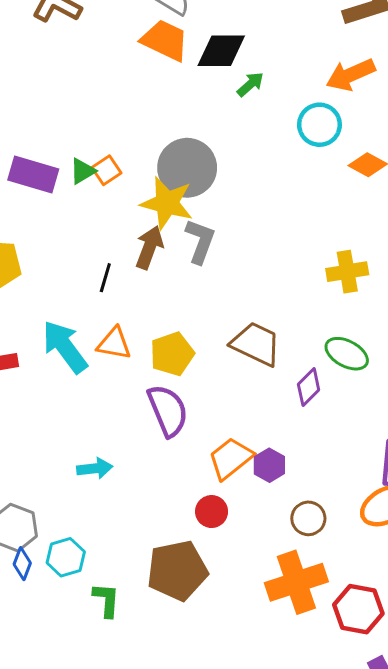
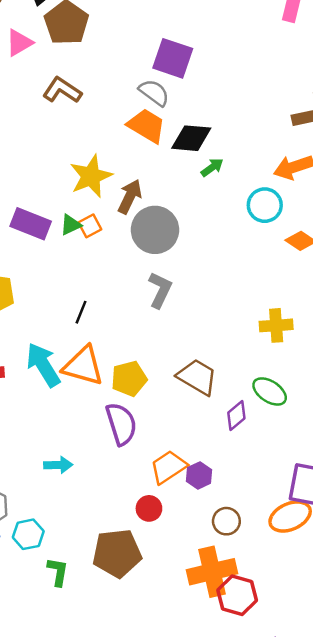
yellow star: (167, 203) -> (91, 176), moved, turned 30
brown arrow: (149, 247) -> (130, 197), moved
orange triangle: (114, 344) -> (83, 366), size x1.5
red hexagon: (358, 609) -> (237, 595), moved

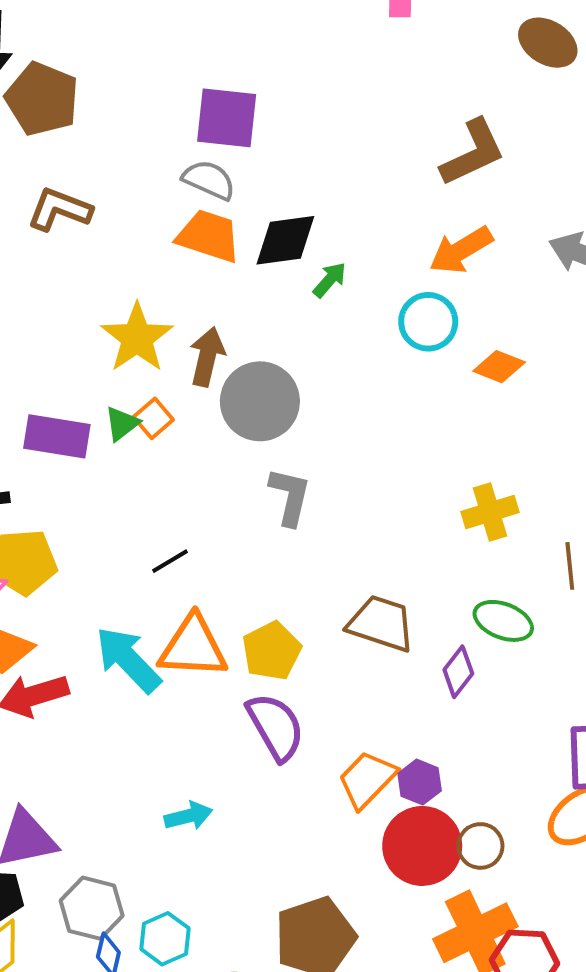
black line: (81, 312) -> (170, 561), turned 50
red circle: (149, 508) -> (422, 846), moved, size x1.8

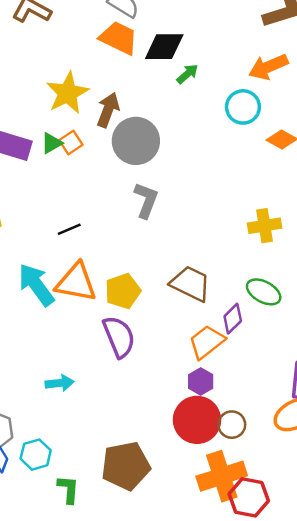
orange trapezoid: (367, 779) -> (207, 342), moved

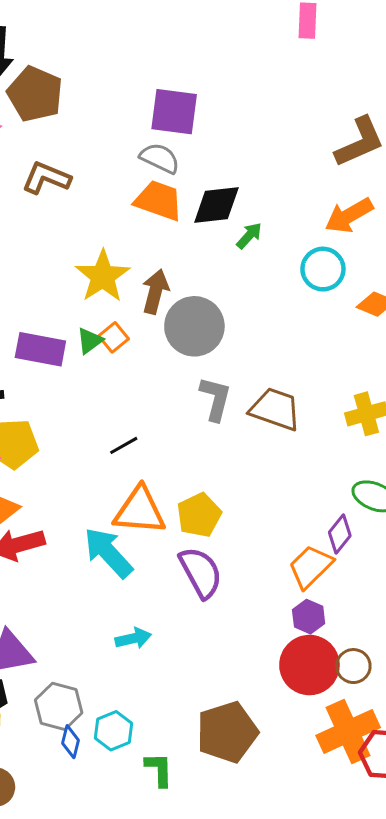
brown trapezoid: (190, 284) -> (275, 409), moved
cyan arrow: (36, 285) -> (108, 553), moved

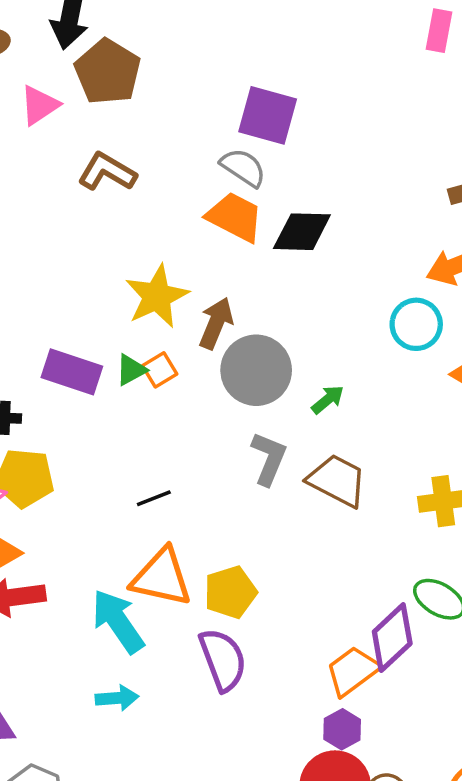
green arrow: (249, 236) -> (328, 400), moved
purple diamond: (340, 534) -> (392, 638), size x1.5
cyan arrow: (133, 638) -> (117, 698), moved

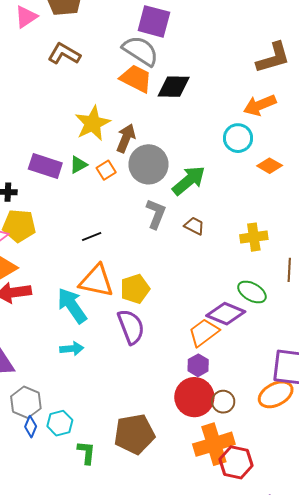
gray semicircle: (243, 167) -> (140, 51), size x1.4
orange square: (160, 370) -> (106, 170), moved
green arrow: (328, 400) -> (189, 181), size x1.8
brown trapezoid: (337, 481) -> (194, 226), size x0.6
purple diamond: (392, 638) -> (226, 314), turned 66

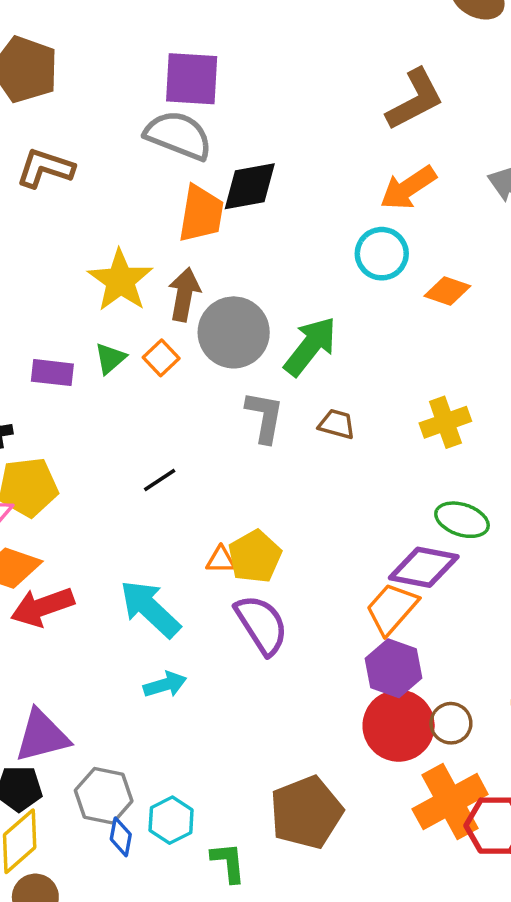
orange trapezoid: (136, 79) -> (201, 214), moved, turned 84
purple rectangle: (45, 166) -> (52, 373), size x0.7
orange triangle: (96, 281) -> (221, 560), moved, size x0.5
purple hexagon: (198, 365) -> (394, 668), size x1.4

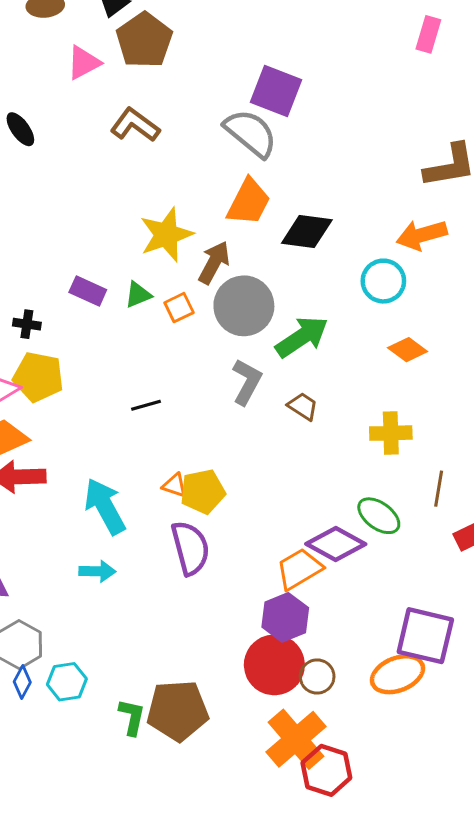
black diamond: (250, 186) -> (307, 232), moved
orange diamond: (447, 291) -> (408, 350), moved
orange cross: (450, 802) -> (296, 739), turned -30
green L-shape: (228, 862) -> (132, 717), moved

